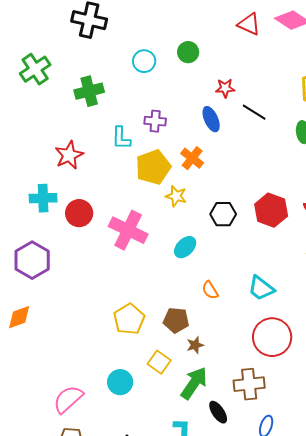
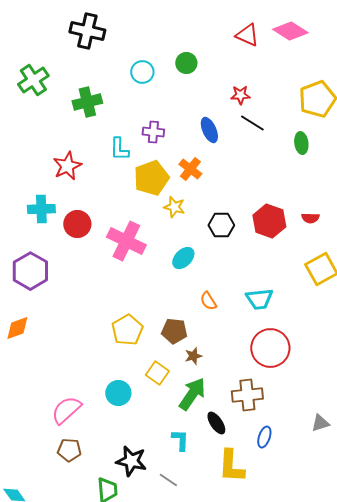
red star: (225, 88) -> (240, 95), moved
cyan trapezoid: (261, 288) -> (259, 299), turned -44

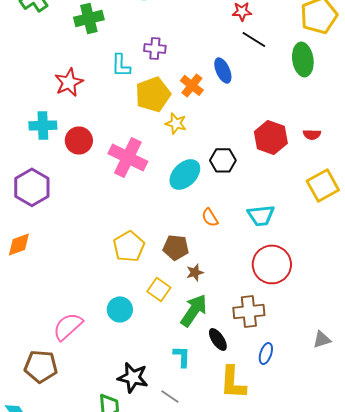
blue ellipse: (209, 130) -> (223, 70), moved
green ellipse: (301, 143) -> (303, 59), size x1.5
black hexagon: (221, 225) -> (223, 160), moved
cyan ellipse: (183, 258) -> (185, 174), size x1.4
brown pentagon: (69, 450) -> (41, 366), moved, size x1.4

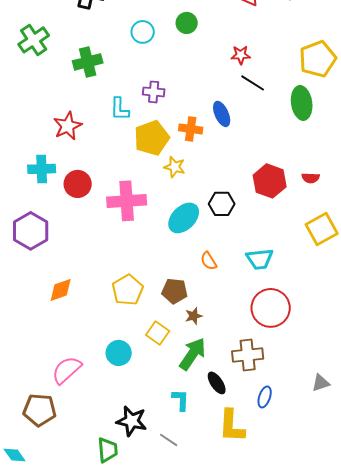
orange cross: (192, 85) -> (191, 129), turned -30
pink cross: (128, 157) -> (127, 201), turned -30
orange diamond: (19, 244) -> (61, 290), moved

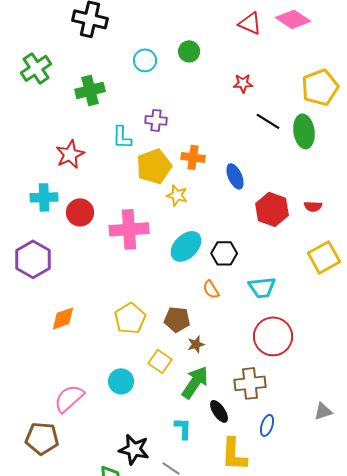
black line: (253, 83) -> (268, 121), moved
blue ellipse: (222, 114) -> (235, 176), moved
black hexagon: (222, 204) -> (224, 253), moved

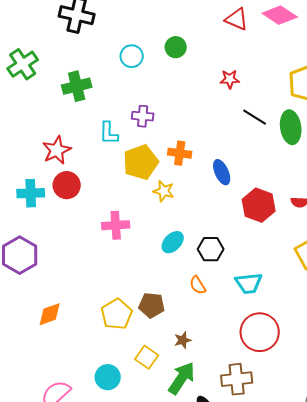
red circle: (80, 212) -> (67, 185), moved
pink cross: (129, 229) -> (116, 225), size x0.7
cyan ellipse: (186, 246) -> (173, 242), size x0.7
brown pentagon: (177, 319) -> (152, 305), moved

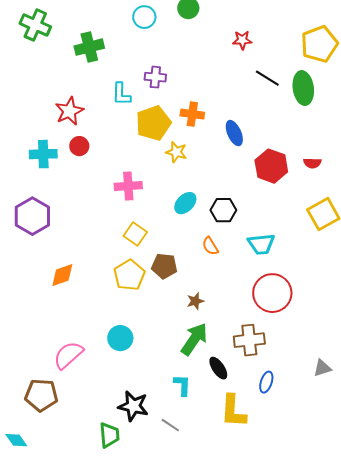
green cross: (23, 64) -> (35, 25), turned -32
red circle: (67, 185) -> (79, 146), size x0.7
yellow square: (147, 357) -> (135, 234), moved

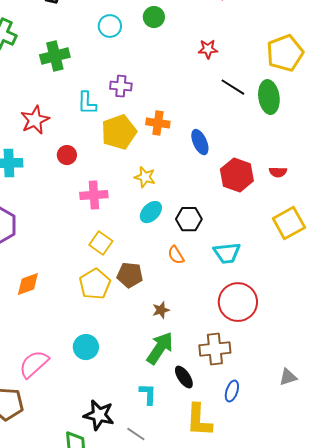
red circle: (79, 146) -> (67, 155), moved
yellow star: (176, 152) -> (145, 177), moved

